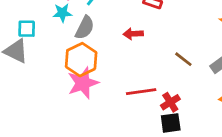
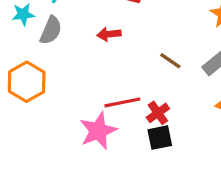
orange hexagon: (81, 60) -> (27, 82), moved
pink star: (83, 83) -> (98, 131), moved

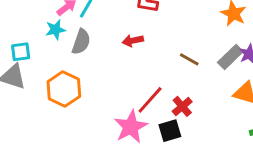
red line: (122, 102) -> (150, 100), turned -32
black square: (160, 138) -> (170, 131), moved

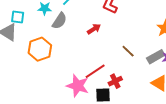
red arrow: (133, 41) -> (94, 29), turned 144
pink star: (131, 127) -> (78, 86), turned 30

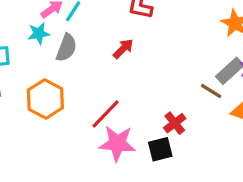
brown line: (128, 51) -> (211, 91), moved
red line: (95, 71) -> (106, 114), moved

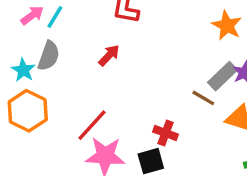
cyan star: (39, 33) -> (23, 70), moved, turned -30
red cross: (175, 123) -> (166, 133), turned -30

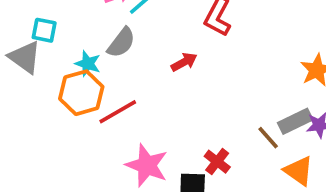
cyan star: (23, 70) -> (88, 64), moved, turned -30
red line: (92, 125) -> (118, 112), moved

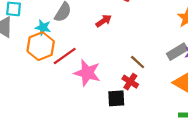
brown line: (268, 138) -> (138, 62), moved
pink star: (147, 165) -> (87, 73), moved

